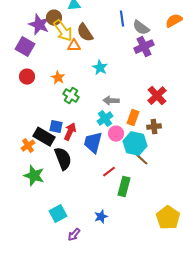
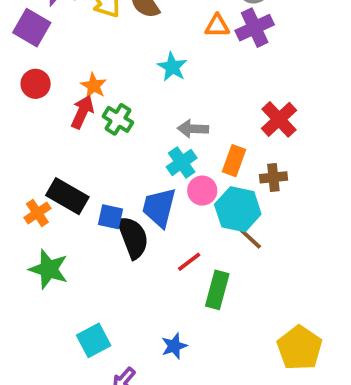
orange triangle: (74, 46) -> (217, 26), moved
blue square: (56, 127) -> (110, 217), moved
red arrow: (70, 132) -> (82, 112), moved
black semicircle: (63, 159) -> (133, 237), moved

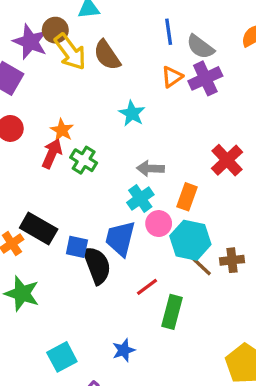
orange triangle: (217, 26) -> (172, 77), turned -35
brown cross: (273, 177) -> (232, 260), moved
blue star: (174, 346) -> (124, 350), moved

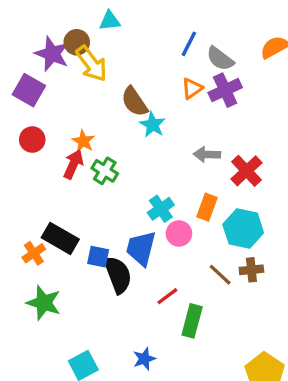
blue line: (169, 32) -> (189, 44), turned 35
brown semicircle: (107, 55) -> (134, 102), moved
gray arrow: (150, 168) -> (207, 154), moved
cyan hexagon: (190, 240) -> (243, 229), moved

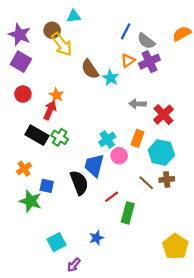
purple star: (52, 54) -> (20, 35), moved
cyan star: (153, 125) -> (110, 78), moved
green cross: (105, 171) -> (60, 137), moved
black rectangle: (60, 238) -> (37, 135), moved
blue square: (98, 257) -> (47, 186), moved

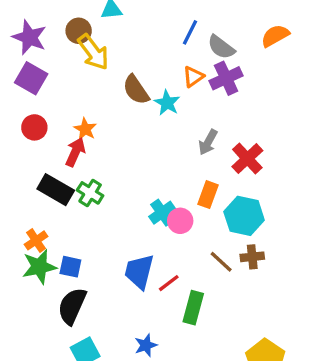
gray arrow: (138, 104) -> (208, 142), turned -63
cyan cross: (107, 139) -> (162, 213), moved
blue trapezoid: (94, 165) -> (139, 272), moved
black semicircle: (79, 183) -> (72, 306), moved, turned -135
green star: (30, 201) -> (39, 267), moved, turned -30

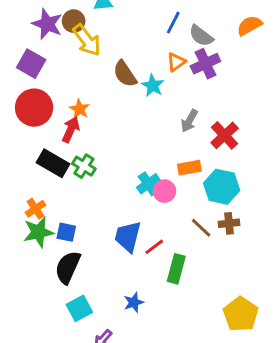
purple star: (29, 37) -> (47, 24), moved
red circle: (34, 127) -> (34, 108), size x1.6
orange rectangle: (208, 195) -> (189, 168), turned 60

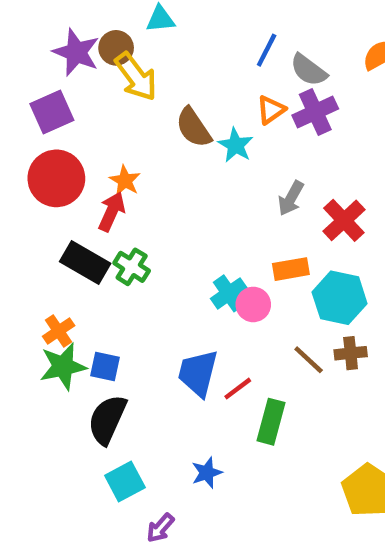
purple square: (31, 64) -> (52, 112), turned 36

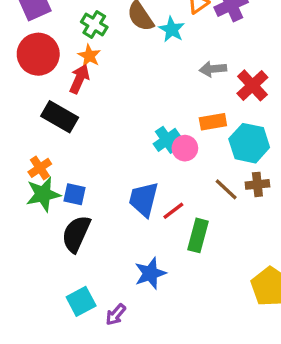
gray arrow: (291, 198) -> (213, 69), turned 55
green cross: (132, 267) -> (94, 24), moved
blue star: (207, 473) -> (150, 273), size x1.4
cyan square: (125, 481) -> (81, 301), moved

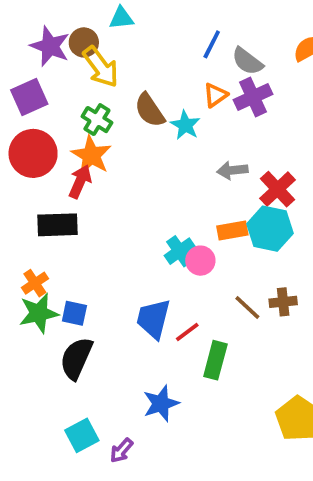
orange star: (89, 56) -> (91, 155), size x1.5
black rectangle: (60, 117) -> (57, 225), turned -32
cyan hexagon: (249, 143) -> (270, 229), moved

